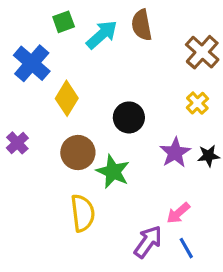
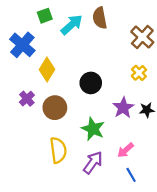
purple cross: (17, 143) -> (27, 99), moved
green star: (113, 172) -> (93, 129), moved
purple arrow: (148, 242) -> (93, 163), moved

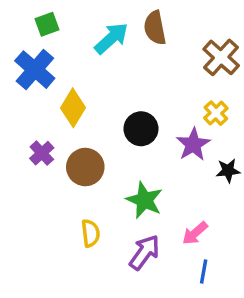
green square: (45, 16) -> (47, 24), moved
purple star: (123, 108) -> (193, 144), moved
yellow semicircle: (58, 150) -> (91, 233), size x0.7
blue line: (131, 175) -> (204, 271), turned 40

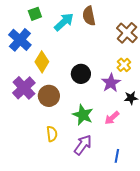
green square: (47, 24) -> (35, 14), moved
purple cross: (42, 153) -> (24, 88), size x1.6
pink arrow: (195, 233) -> (112, 118), moved

